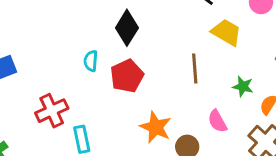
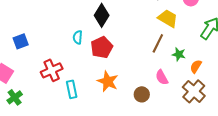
brown line: (195, 68) -> (158, 43), moved, turned 30
orange star: (156, 127) -> (108, 81), moved

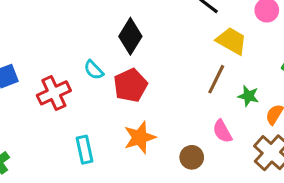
cyan semicircle: (78, 37) -> (94, 70), turned -48
red cross: (52, 70) -> (54, 93), moved
orange star: (108, 81) -> (140, 137), turned 30

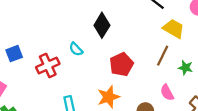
red pentagon: (130, 85) -> (121, 64), moved

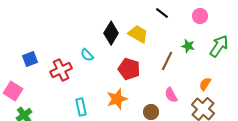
yellow trapezoid: (174, 29) -> (138, 34), moved
red pentagon: (121, 64) -> (129, 69), turned -30
green star: (185, 68) -> (188, 46), moved

